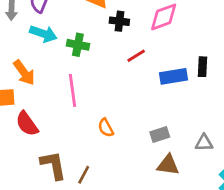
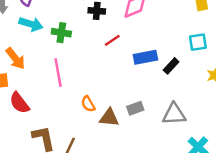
black rectangle: (202, 67) -> (171, 66), moved, turned 42
gray triangle: (204, 143) -> (174, 114), size x1.5
brown triangle: (168, 165) -> (109, 118), moved

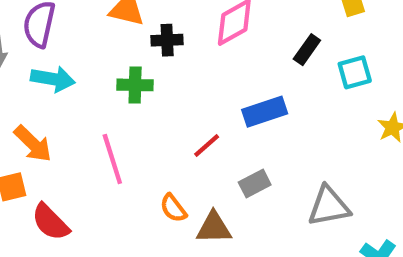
green cross: (61, 33) -> (135, 85), moved
red line: (112, 40) -> (207, 145), moved
black rectangle: (171, 66) -> (307, 50), moved
gray rectangle: (135, 108) -> (255, 184), moved

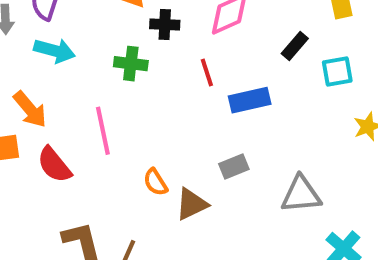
red line: (207, 145) -> (207, 73), moved, turned -72
red semicircle: (50, 222) -> (54, 165), moved
brown triangle: (214, 228) -> (192, 204), turned -30

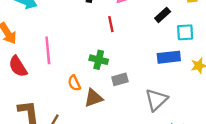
green cross: (131, 64) -> (99, 60), moved
blue rectangle: (250, 100) -> (169, 57), moved
gray triangle: (301, 194) -> (156, 100), turned -45

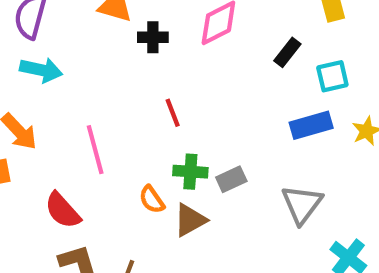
red line: (111, 24) -> (173, 113), moved
green cross: (99, 60) -> (190, 172), moved
red semicircle: (18, 66) -> (63, 210), moved

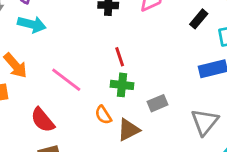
pink line: (95, 150) -> (66, 80), turned -40
green cross: (190, 172) -> (122, 85), moved

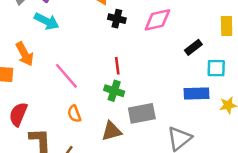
gray rectangle: (158, 103) -> (142, 113), size x1.5
orange semicircle: (103, 115) -> (74, 114), moved
red semicircle: (43, 120) -> (18, 114), moved, turned 50

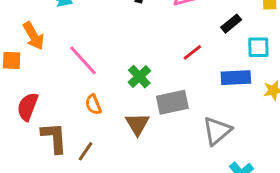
red line: (117, 66) -> (192, 52), moved, turned 60
green cross: (114, 91) -> (139, 77), turned 30
brown triangle: (112, 131) -> (137, 124), turned -45

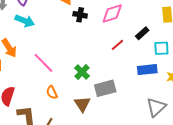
red line: (192, 52) -> (118, 45), moved
gray triangle: (217, 131) -> (156, 107), moved

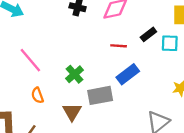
red line: (118, 45) -> (119, 46), turned 40
cyan square: (161, 48) -> (170, 43), moved
blue rectangle: (147, 70) -> (128, 74), moved, turned -36

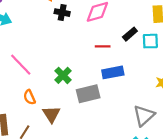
blue rectangle: (128, 74) -> (113, 72), turned 30
brown triangle: (72, 112) -> (51, 114), moved

